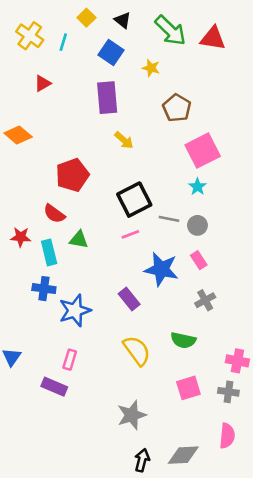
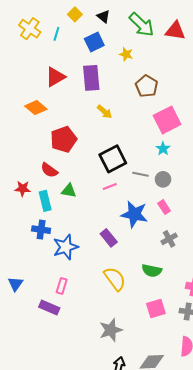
blue square: (111, 52) -> (94, 42), turned 30
red triangle: (43, 83) -> (55, 77), moved, size x1.5
orange diamond: (18, 135) -> (36, 108), moved

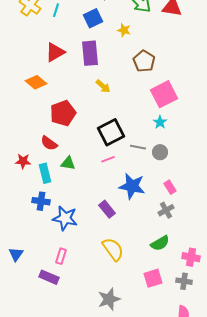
pink rectangle: (164, 207) -> (170, 187), moved
blue star: (66, 247) -> (65, 218), turned 30
green semicircle: (152, 271) -> (160, 243), moved, turned -42

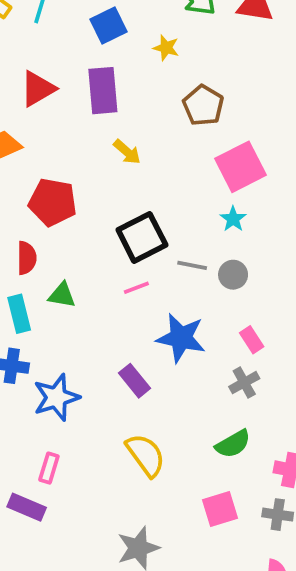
red pentagon: (63, 113) -> (53, 202), turned 30
red semicircle: (49, 143) -> (27, 258), turned -126
blue star: (65, 218) -> (56, 397), turned -30

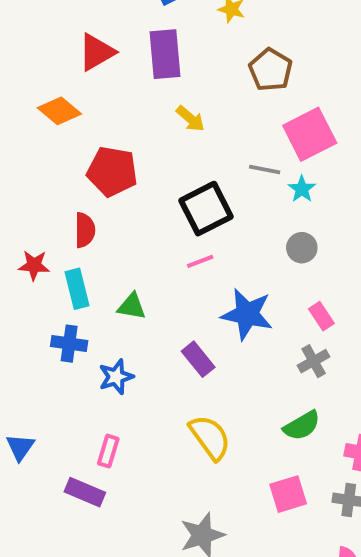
gray line: (192, 265) -> (265, 169), moved
green triangle: (62, 295) -> (132, 306), moved
blue star: (56, 397) -> (116, 377), size x0.7

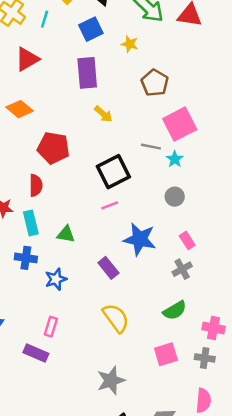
red triangle: (97, 52) -> (27, 59), moved

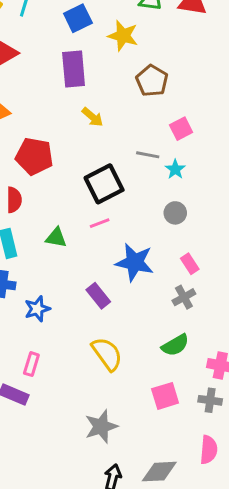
yellow star: (130, 44) -> (123, 36), size x1.5
pink square: (180, 124) -> (181, 129), size x0.6
green triangle: (66, 234) -> (56, 238), moved

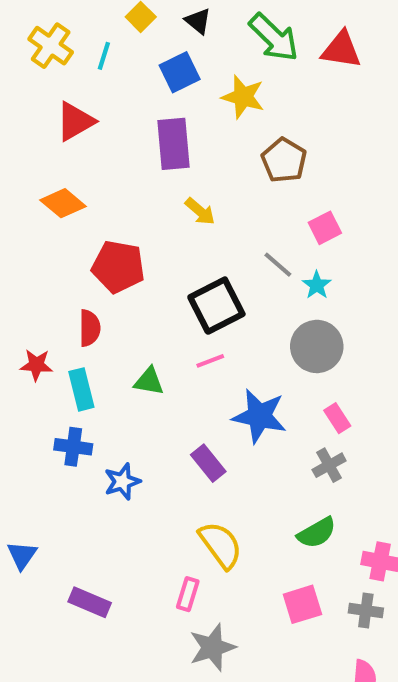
gray line: (148, 155) -> (278, 265), turned 30
gray circle: (175, 213) -> (317, 346), size x1.6
pink rectangle: (31, 364) -> (188, 594), moved

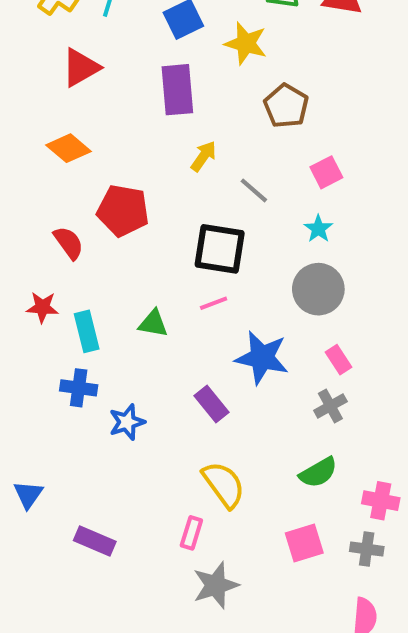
yellow arrow: (200, 211) -> (204, 156), turned -96
gray line: (278, 265) -> (254, 190), moved
black square: (216, 306) -> (220, 249), turned 36
red semicircle: (90, 328) -> (69, 243), moved, turned -36

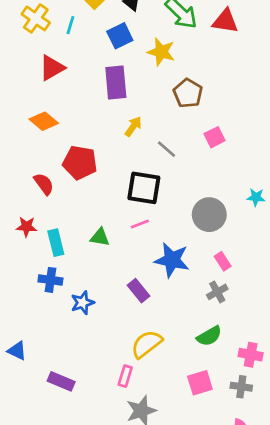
cyan star: (318, 229) -> (256, 197), moved, turned -30
yellow semicircle: (224, 485) -> (147, 344), turned -92
blue triangle: (28, 495) -> (17, 351), turned -40

